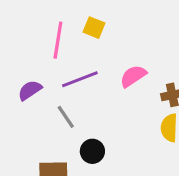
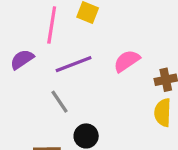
purple semicircle: (30, 90) -> (22, 59), moved

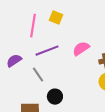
purple semicircle: (22, 59) -> (14, 61), moved

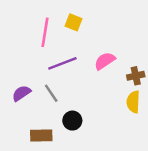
purple semicircle: (14, 61) -> (21, 93), moved

